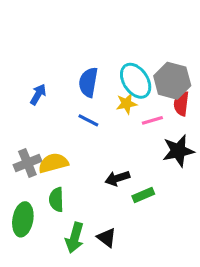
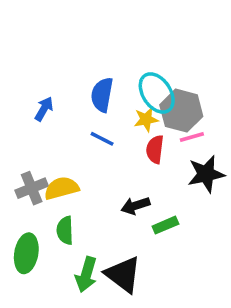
gray hexagon: (172, 81) -> (181, 111), moved
red semicircle: (181, 104) -> (155, 149), moved
pink line: (152, 120) -> (192, 137), moved
black triangle: (107, 238) -> (123, 274), size x1.6

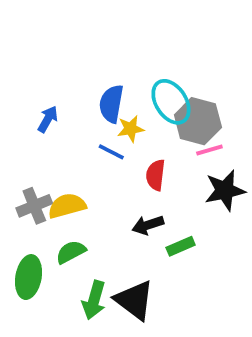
yellow star: (146, 119) -> (131, 129), moved
red semicircle: (155, 149) -> (156, 175), moved
green semicircle: (65, 230) -> (71, 252), turned 64

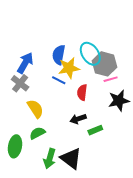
blue arrow: (48, 119) -> (25, 63), size x1.5
yellow star: (131, 129) -> (69, 68), size x1.5
gray cross: (34, 206) -> (20, 83), moved, turned -30
yellow semicircle: (67, 206) -> (35, 109), turned 72

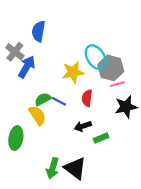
blue semicircle: (59, 55) -> (39, 31), moved
blue line: (59, 80) -> (59, 101), moved
gray cross: (20, 83) -> (15, 52), moved
green semicircle: (37, 133) -> (43, 99), moved
green ellipse: (15, 146) -> (16, 138), moved

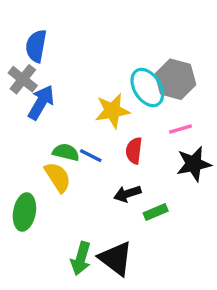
blue semicircle: (39, 31) -> (36, 46), moved
gray hexagon: (111, 68) -> (175, 79), moved
green semicircle: (43, 99) -> (66, 152), turned 42

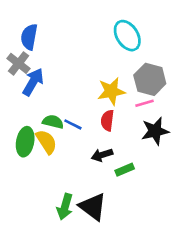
gray hexagon: (175, 79) -> (150, 79), moved
cyan ellipse: (147, 88) -> (127, 36), moved
yellow star: (112, 111) -> (111, 91), moved
green ellipse: (24, 212) -> (25, 142), moved

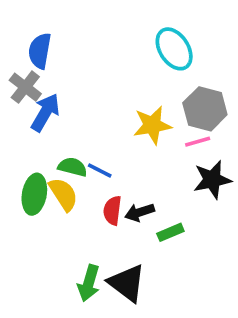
red semicircle: (107, 120) -> (112, 210), moved

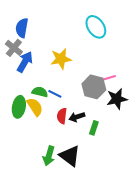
gray hexagon: (205, 109) -> (94, 87), moved
yellow star: (152, 125) -> (61, 59), moved
green rectangle: (170, 232) -> (94, 128), turned -48

